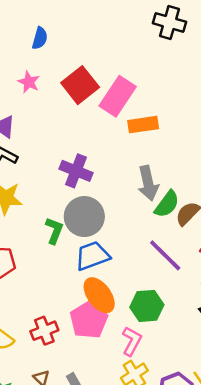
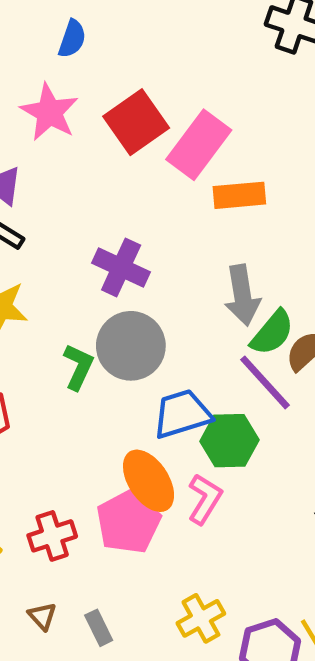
pink star: (29, 82) -> (49, 112), size x1.5
purple line: (165, 255) -> (265, 382), moved
blue trapezoid: (92, 256) -> (182, 414), moved
green hexagon: (147, 306) -> (229, 441), moved
pink L-shape: (132, 341) -> (205, 499), moved

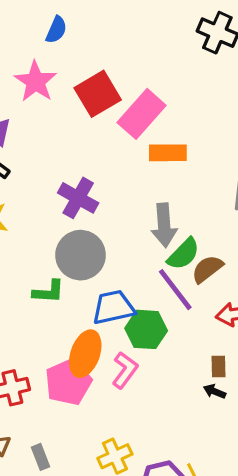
green L-shape: (78, 367) -> (49, 292), moved, turned 64
orange ellipse: (149, 481) -> (85, 354), turned 48

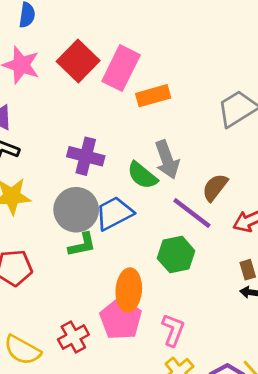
green semicircle: (183, 254) -> (142, 175), moved, turned 100
gray circle: (81, 255) -> (76, 210), moved
blue trapezoid: (113, 307) -> (114, 213), moved
pink L-shape: (125, 370) -> (173, 330), moved

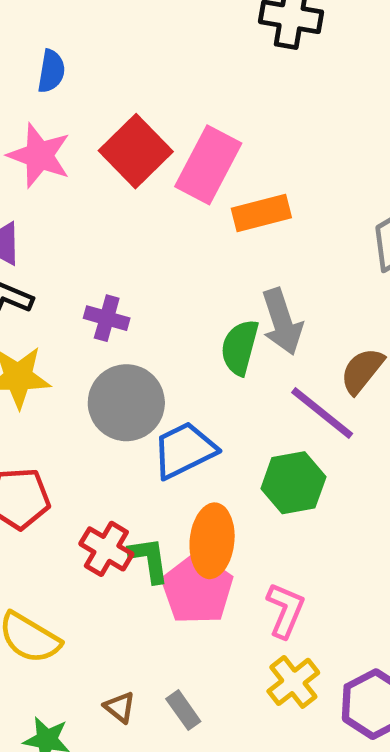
purple cross: (86, 156) -> (107, 318), moved, size x0.7
green semicircle: (142, 175) -> (240, 347), turned 64
blue trapezoid: (114, 213) -> (184, 450), moved
green L-shape: (82, 245) -> (149, 560), moved, turned -88
red cross: (73, 337) -> (106, 549), moved, turned -32

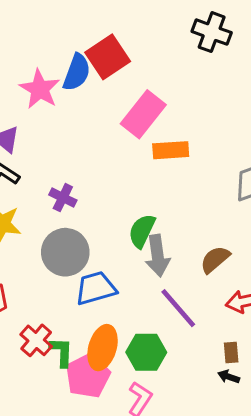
blue semicircle: (51, 71) -> (77, 72), moved, size x1.4
red square: (136, 151) -> (108, 57), moved
gray arrow: (282, 322) -> (158, 256), moved
purple line: (322, 413) -> (178, 308), moved
green hexagon: (293, 483) -> (146, 352), moved

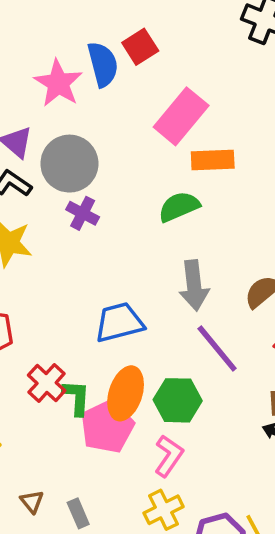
red square: (108, 57) -> (140, 47), size x0.7
blue semicircle: (77, 72) -> (103, 64), turned -36
green semicircle: (142, 231) -> (179, 207), moved, turned 40
gray circle: (65, 252) -> (69, 164), moved

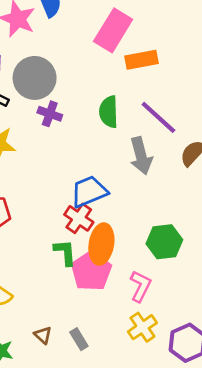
green semicircle: (179, 207) -> (109, 112), moved, turned -60
purple line: (217, 348) -> (158, 117), moved
red cross: (47, 383) -> (79, 218), moved
green hexagon: (178, 400) -> (164, 242), moved

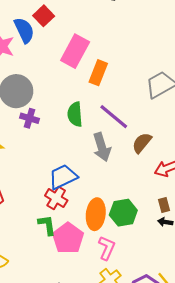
orange rectangle: (141, 60) -> (98, 73), turned -55
orange ellipse: (101, 244) -> (96, 214), moved

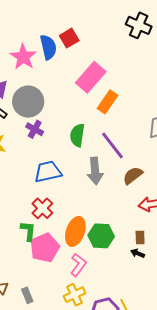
blue trapezoid: (63, 177) -> (48, 172), moved

